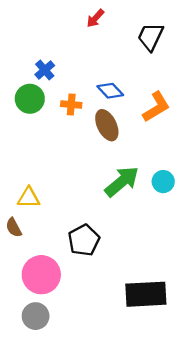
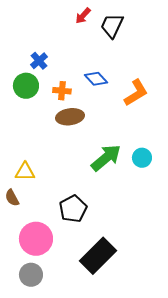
black trapezoid: (151, 37) -> (112, 26), moved
brown ellipse: (107, 125) -> (70, 117), moved, turned -72
black rectangle: (146, 294) -> (98, 256), moved, turned -42

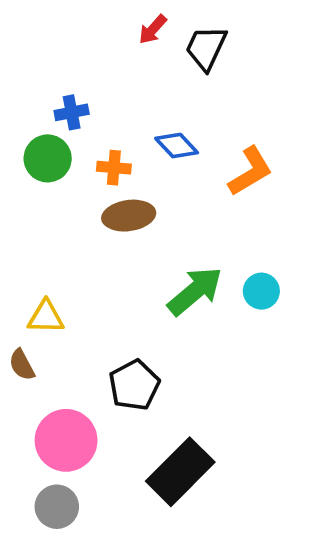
blue cross: (39, 61) -> (72, 112), turned 30

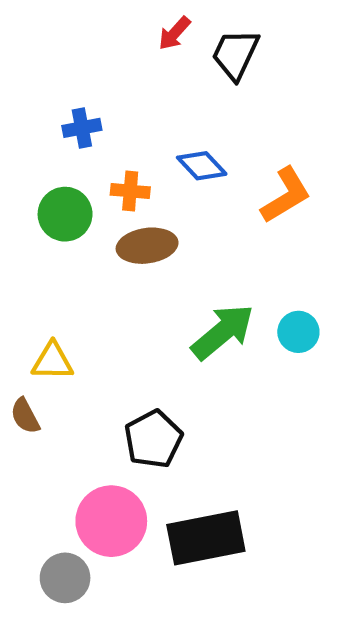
green circle: (48, 158) -> (65, 214), moved
pink circle: (66, 440) -> (111, 521), moved
black rectangle: (180, 472) -> (206, 538), turned 34

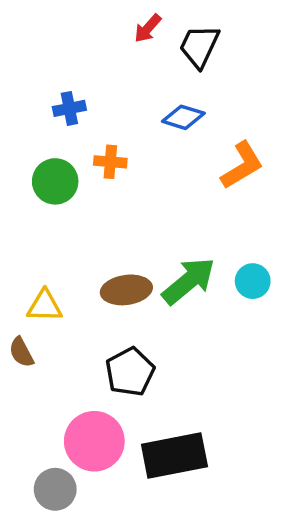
blue diamond: (202, 166) -> (183, 117), moved, turned -30
brown ellipse: (147, 246) -> (126, 290), moved

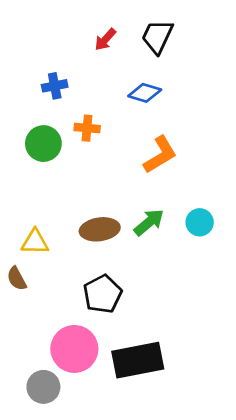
red arrow: (148, 28) -> (105, 39), moved
orange L-shape: (242, 165) -> (160, 155), moved
green arrow: (189, 281) -> (149, 222), size x0.7

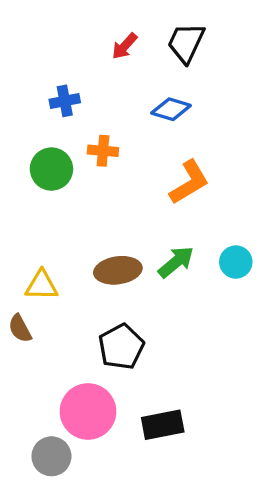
black rectangle: (138, 360) -> (163, 425), size x0.7

